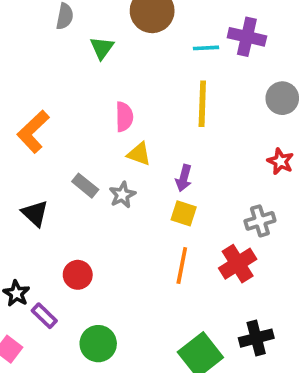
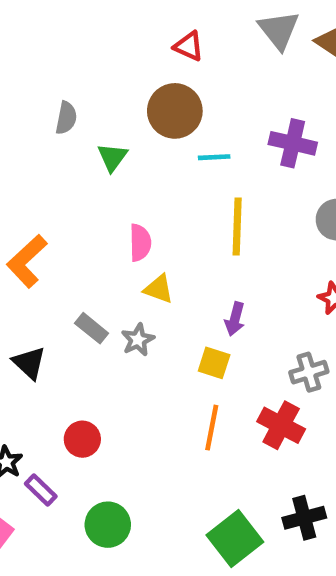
cyan line: (206, 48) -> (214, 157), moved
purple arrow: (184, 178) -> (235, 319), moved
red cross: (238, 264) -> (281, 425), turned -30

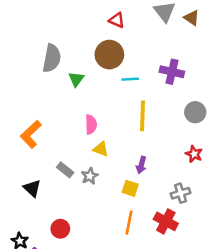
gray semicircle: (66, 118) -> (52, 58), size x1.6

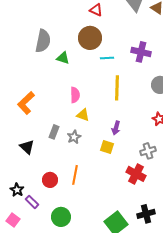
green triangle: (76, 79) -> (63, 58), turned -48
gray rectangle: (65, 170) -> (54, 132), turned 72
orange line: (129, 223) -> (75, 175), moved

